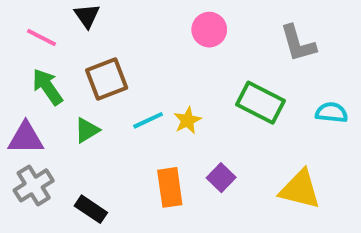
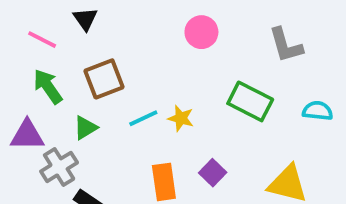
yellow star: (188, 120) -> (181, 118), turned -30
gray cross: (34, 185) -> (59, 167), moved

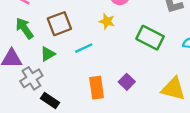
yellow star: (181, 118) -> (107, 21), moved

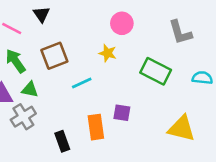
green triangle: (48, 54) -> (30, 89), moved, turned 42
purple square: (127, 82) -> (122, 113), moved, turned -35
black rectangle: (50, 100) -> (62, 141), moved, turned 36

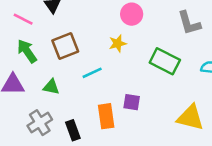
yellow star: (108, 53) -> (118, 43), turned -30
green triangle: (30, 89) -> (51, 87), moved
gray cross: (23, 117) -> (40, 123), moved

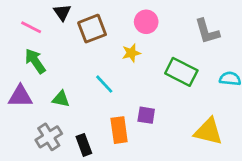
brown square: (65, 46) -> (92, 29), moved
cyan line: (92, 73) -> (104, 84), turned 72

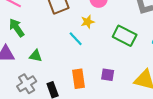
cyan line: (104, 84) -> (76, 39), moved
purple square: (146, 115) -> (108, 75), moved

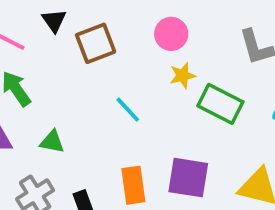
yellow star: (88, 22) -> (183, 76), moved
purple square: (108, 75) -> (188, 178), size x1.6

